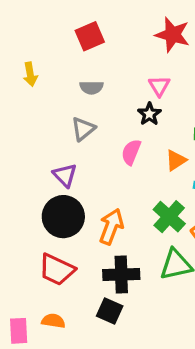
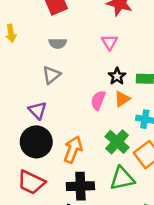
black star: (149, 114) -> (117, 76), moved
pink semicircle: (131, 152) -> (98, 100), moved

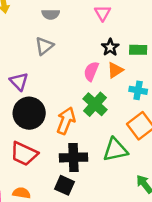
purple triangle: (37, 110) -> (19, 81), moved
green cross: (117, 142) -> (95, 104), moved

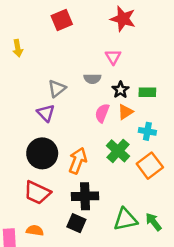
gray semicircle: (51, 14) -> (92, 79), moved
purple triangle: (19, 81) -> (46, 113), moved
green cross: (95, 104) -> (118, 151), moved
green triangle: (115, 150) -> (125, 219), moved

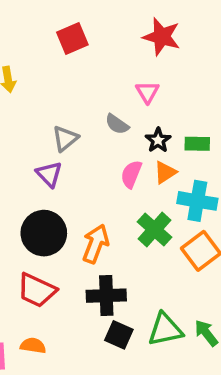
gray semicircle: (92, 79) -> (117, 124), turned 35
cyan cross: (147, 131) -> (197, 201), size x1.5
black square: (76, 223) -> (119, 335), moved

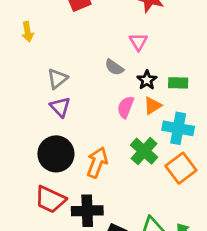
gray triangle: (65, 138) -> (57, 79), moved
black cross: (106, 296) -> (87, 211), moved

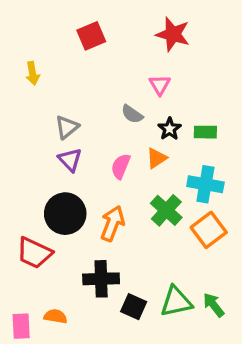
orange triangle: (153, 106) -> (157, 158), moved
pink semicircle: (126, 107) -> (121, 166), moved
red trapezoid: (50, 199) -> (34, 253), moved

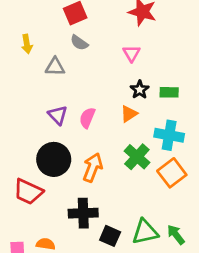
gray semicircle: (132, 114) -> (79, 43), moved
gray triangle: (67, 127) -> (55, 67), moved, turned 40
pink semicircle: (121, 166) -> (87, 118), moved

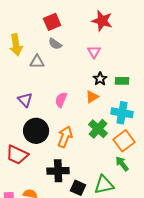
yellow arrow: (27, 44) -> (16, 45), size x1.5
purple triangle: (58, 115) -> (25, 100), moved
green arrow: (176, 235) -> (122, 164), moved

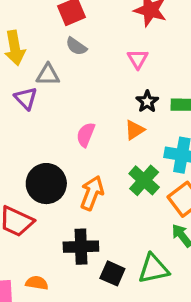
purple triangle: (25, 100) -> (26, 98), moved

